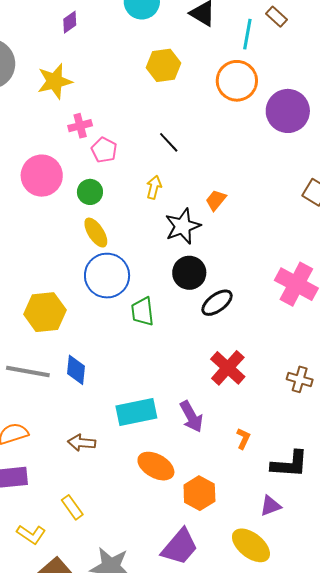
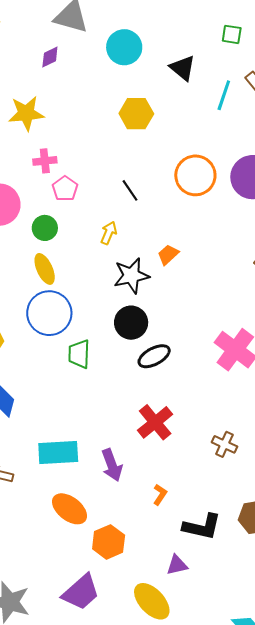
orange circle: (237, 81) -> (195, 175), moved

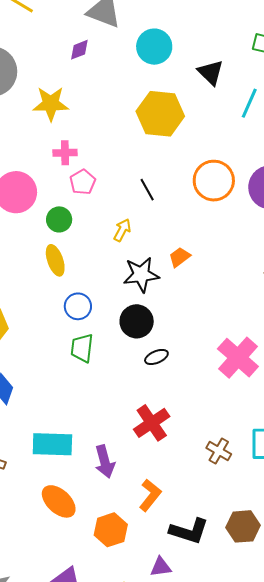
yellow hexagon: (136, 114) -> (160, 114), size x1.4
blue circle: (49, 313) -> (78, 306), moved, size x0.6
black ellipse: (154, 356) -> (156, 357), size x0.7
orange L-shape: (160, 494) -> (150, 495), size x1.5
orange hexagon: (109, 542) -> (111, 530), moved

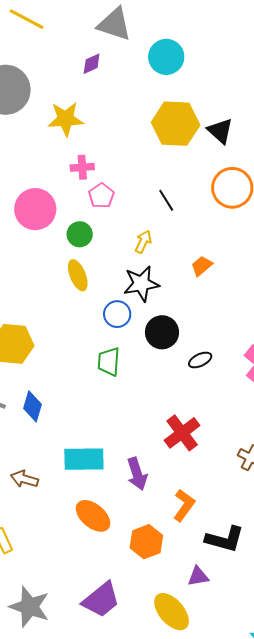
black triangle: (211, 72) -> (220, 131), moved
black star: (141, 275) -> (141, 284), moved
blue circle: (78, 306) -> (117, 314), moved
black ellipse: (156, 357) -> (200, 360), moved

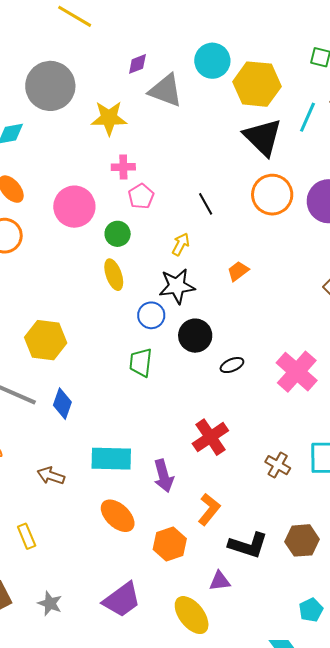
gray triangle: (114, 24) -> (166, 90), moved
yellow hexagon: (176, 124) -> (257, 84), moved
black triangle: (220, 131) -> (263, 137), size x1.5
gray star: (30, 607) -> (50, 603), size x0.6

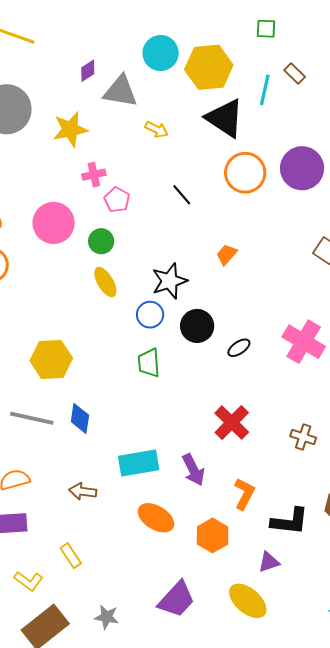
yellow arrow: (181, 244) -> (157, 130), moved, turned 100

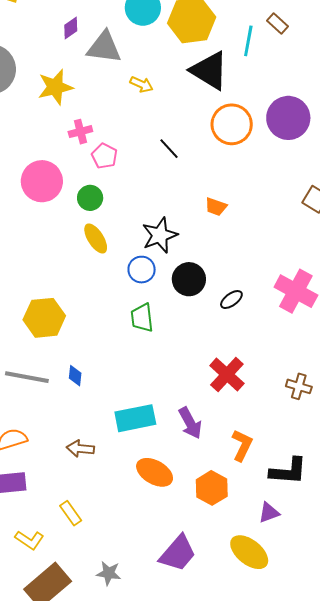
orange trapezoid: (227, 254) -> (216, 207), turned -110
blue diamond: (80, 418) -> (75, 376), size x0.7

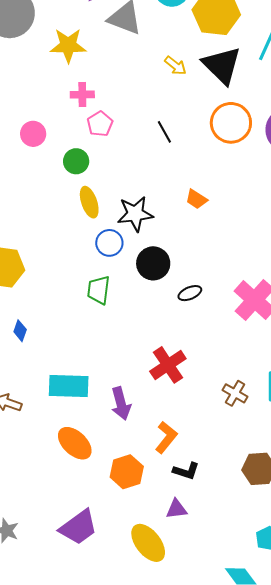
yellow arrow: (142, 84) -> (175, 66), moved
pink circle: (42, 181) -> (33, 134), size x0.6
yellow ellipse: (96, 238) -> (89, 202), moved
black L-shape: (288, 471) -> (186, 471), moved, size x0.7

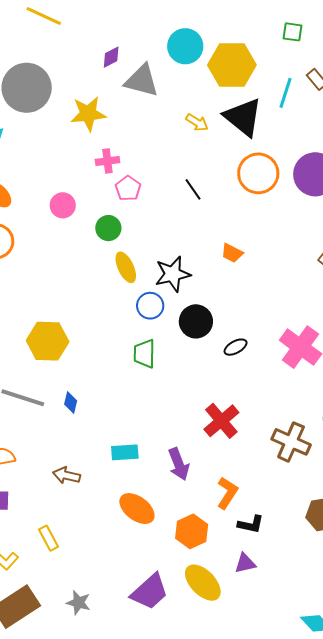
cyan rectangle: (69, 386) -> (125, 452), size x0.7
brown cross: (235, 393) -> (291, 442), size x1.5
yellow ellipse: (148, 543) -> (203, 583), moved

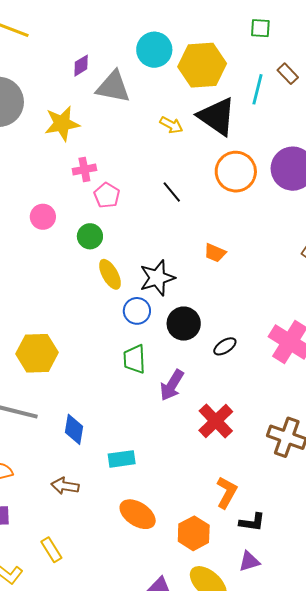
blue diamond: (71, 402) -> (74, 429), moved, size x1.4
purple arrow: (179, 464) -> (172, 385), moved, turned 56

